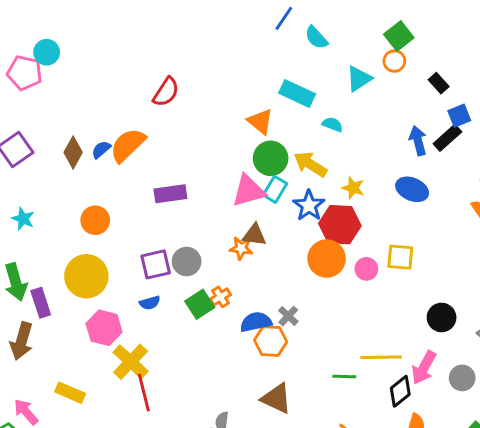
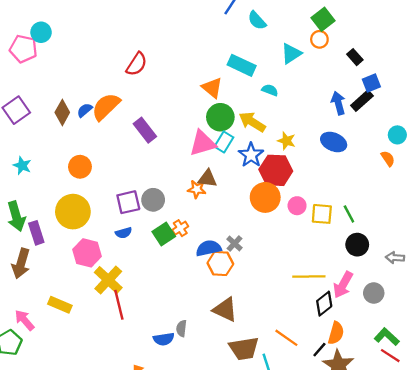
purple rectangle: (170, 194) -> (145, 130), moved, turned 60
yellow square: (400, 257) -> (322, 214), moved
green line: (344, 376) -> (349, 214), moved, turned 60

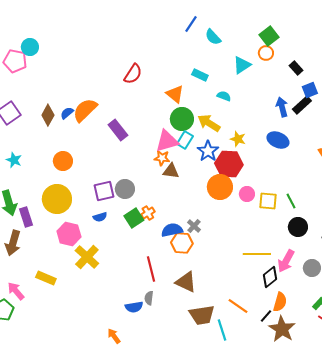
red semicircle: (137, 64) -> (133, 74), moved
cyan rectangle: (242, 65) -> (200, 75), size x0.7
orange star: (197, 189) -> (162, 158), moved
red line: (119, 305) -> (151, 269), moved

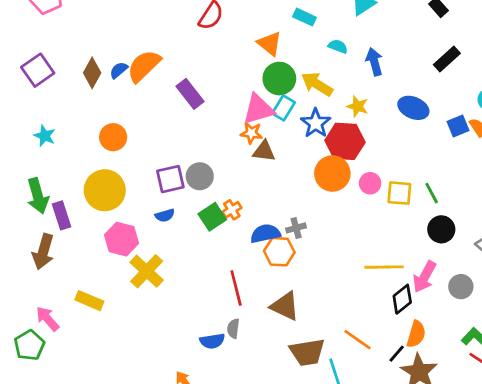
blue square: (310, 90) -> (458, 126), moved
blue arrow: (282, 107) -> (374, 62), moved
gray cross: (194, 226) -> (296, 228), turned 32

